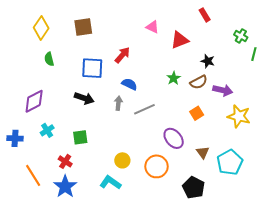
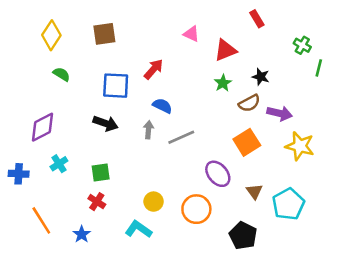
green semicircle: (49, 59) -> (62, 74), turned 136
green star: (174, 78) -> (223, 83), moved
orange square: (197, 113) -> (247, 142), size x1.5
red cross: (65, 161) -> (97, 202), moved
blue star: (65, 187) -> (82, 234), size x0.6

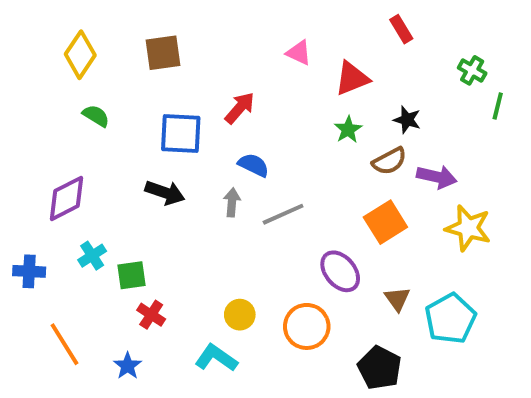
green square: (101, 173) -> (131, 275), moved

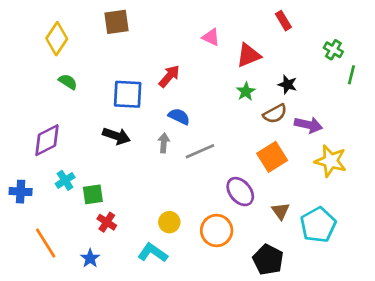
brown square: (163, 53) -> (116, 22), moved

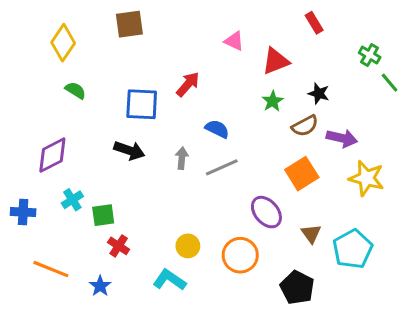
green line: (351, 75) -> (390, 83), turned -54
blue semicircle: (179, 116) -> (217, 129), moved
orange line: (46, 243) -> (51, 269), turned -36

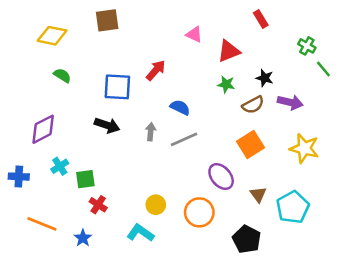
yellow diamond: (63, 43) -> (52, 36), turned 68
green star: (273, 101) -> (226, 84), turned -30
purple arrow: (342, 138) -> (290, 102), moved

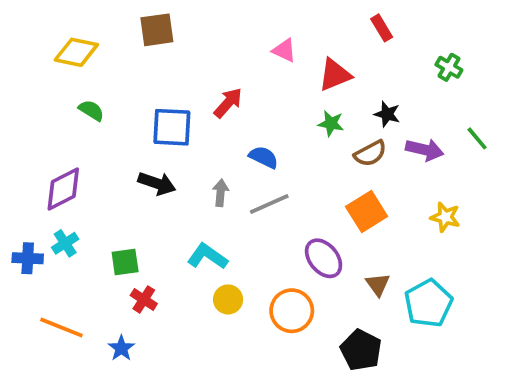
green line: (323, 69) -> (477, 138), moved
yellow star: (304, 148) -> (445, 217), size x0.7
cyan cross: (60, 166) -> (65, 243), moved
cyan L-shape: (140, 233) -> (207, 256), moved

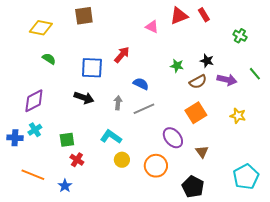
red triangle: (335, 75) -> (179, 16), moved
cyan pentagon: (428, 303) -> (246, 177), moved

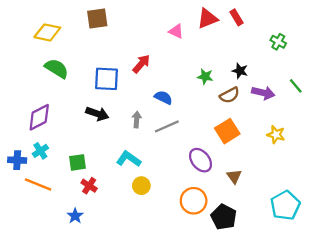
green semicircle: (49, 59) -> (57, 68), size x1.5
orange circle: (156, 166) -> (194, 201), moved
orange line: (33, 175) -> (38, 185), moved

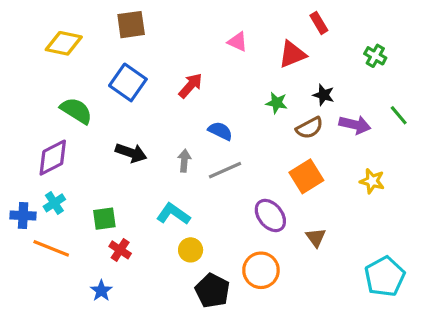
red triangle: (207, 19) -> (292, 54), moved
green semicircle: (57, 68) -> (76, 111), moved
blue square: (107, 79) -> (128, 82), moved, turned 32
black pentagon: (224, 217) -> (212, 291), moved

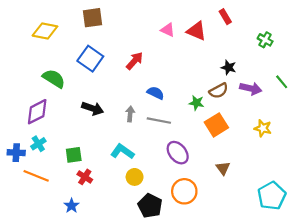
red triangle: (292, 54) -> (196, 31), moved, turned 45
green star: (277, 103) -> (196, 103), moved
gray line: (225, 170) -> (159, 121), turned 35
purple ellipse: (270, 215) -> (178, 153), moved

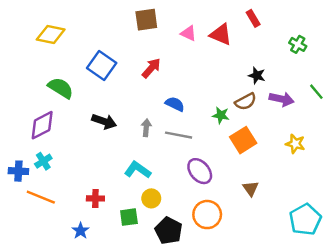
brown square: (93, 18) -> (146, 20), moved
green square: (74, 155) -> (129, 217), moved
red cross: (85, 177) -> (95, 198), turned -32

